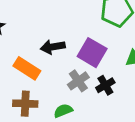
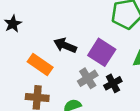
black arrow: (53, 47) -> (65, 45), turned 30

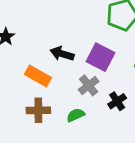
black cross: (113, 83) -> (117, 101), moved

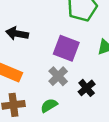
black arrow: (62, 54) -> (17, 34), moved

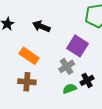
green semicircle: (49, 105) -> (70, 89), moved

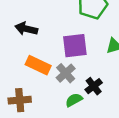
purple square: (78, 46) -> (75, 46), turned -30
orange rectangle: (29, 56) -> (38, 65), moved

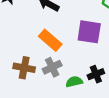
gray cross: (66, 73) -> (52, 67), moved

